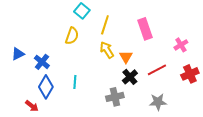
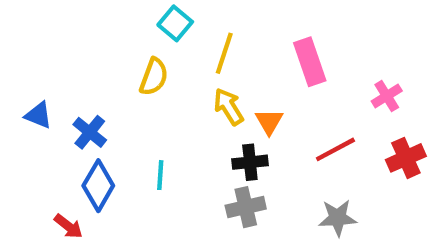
blue triangle: (18, 54) -> (38, 115), turned 48
black cross: (130, 77) -> (250, 162), moved, turned 35

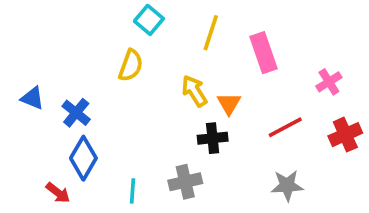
yellow line: (224, 53) -> (211, 33), moved
cyan line: (160, 175) -> (133, 191), moved
gray cross: (246, 207) -> (185, 182), moved

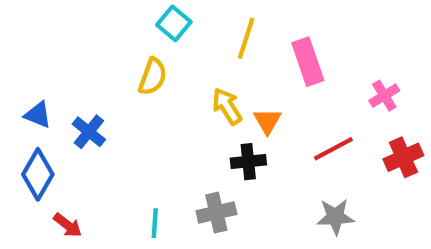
blue diamond: (83, 158) -> (38, 174), moved

